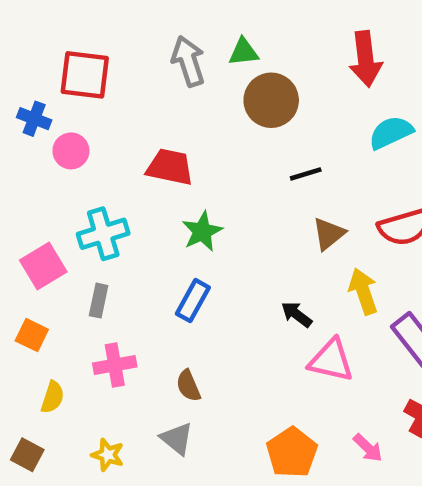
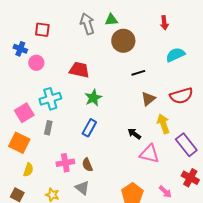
red arrow: (366, 59) -> (164, 23), size x0.6
red square: (85, 75) -> (42, 30), size x0.7
orange square: (32, 335) -> (19, 143), size x1.5
pink cross: (115, 365) -> (65, 163), moved

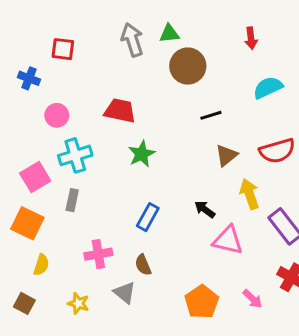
pink circle: (36, 63) -> (57, 115), moved
blue rectangle: (89, 128) -> (148, 217), moved
brown semicircle: (87, 165) -> (143, 265), moved

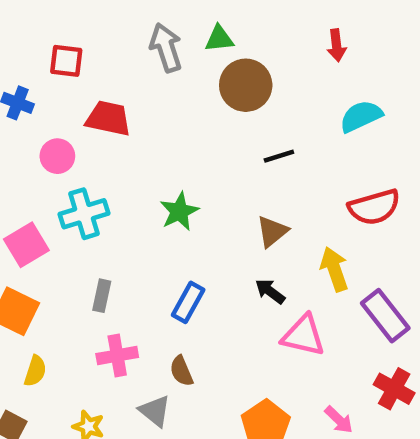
red trapezoid: (120, 111) -> (108, 118), moved
brown triangle: (226, 155) -> (272, 231), moved
gray rectangle: (72, 200) -> (102, 296), moved

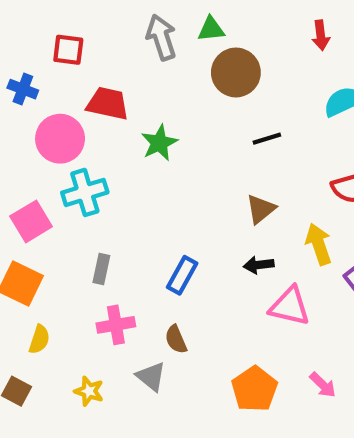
pink circle: (57, 156) -> (60, 139), size x1.5
green star: (179, 212) -> (159, 143), moved
black arrow: (270, 291) -> (259, 265), turned -44

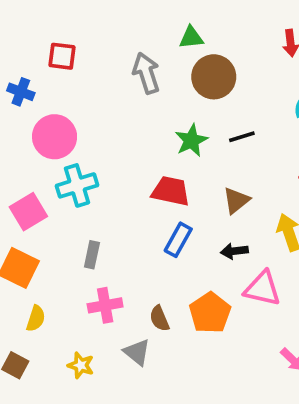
gray arrow: (161, 37) -> (146, 73), moved
red trapezoid: (108, 104) -> (171, 191), moved
green star: (159, 143) -> (191, 140), moved
blue rectangle: (182, 275) -> (178, 240), moved
orange pentagon: (255, 389) -> (210, 313), moved

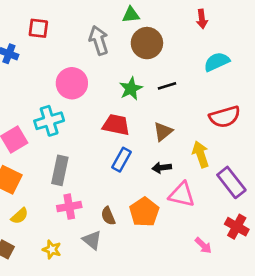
pink circle: (55, 137) -> (72, 83), moved
gray rectangle: (92, 255) -> (60, 170), size x1.5
yellow semicircle: (36, 318) -> (20, 216), turned 30

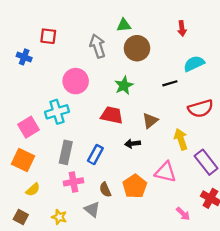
black line: (167, 86) -> (170, 83), moved
blue rectangle: (121, 160) -> (95, 155), moved
black arrow: (162, 168) -> (133, 144), moved

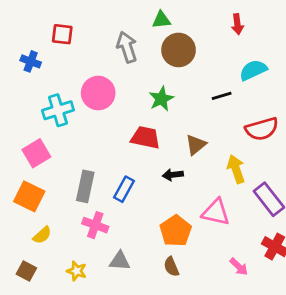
cyan cross: (57, 112) -> (58, 110), moved
pink cross: (73, 182) -> (95, 225), turned 30
brown semicircle: (105, 190) -> (171, 267), moved
gray triangle: (92, 209) -> (120, 261), turned -35

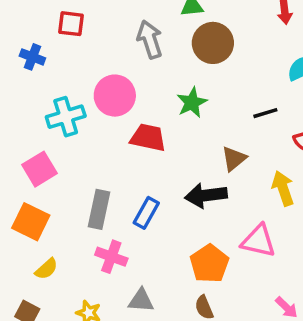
black line: (222, 96) -> (265, 113), moved
red trapezoid: (146, 138) -> (148, 138), moved
black arrow: (173, 175) -> (206, 195), size x1.6

